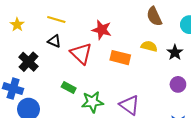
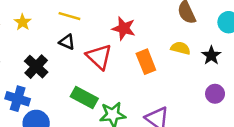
orange rectangle: (120, 58) -> (146, 62), turned 54
green rectangle: (69, 88) -> (84, 97), size x1.5

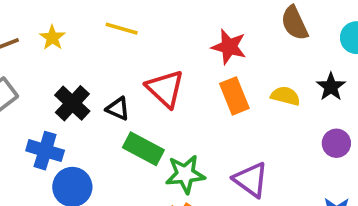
red star: (124, 28) -> (229, 47), moved
black triangle: (67, 42) -> (118, 109), moved
yellow semicircle: (180, 48) -> (285, 96), moved

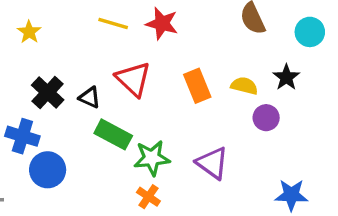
yellow line: (122, 29) -> (113, 24), moved
red star: (229, 47) -> (162, 24), moved
purple circle: (336, 143) -> (266, 118), moved

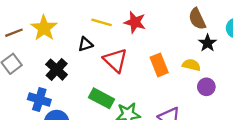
yellow star: (29, 32) -> (44, 28), size x1.6
black star: (286, 77) -> (208, 43), moved
black triangle: (90, 97) -> (85, 44), moved, turned -42

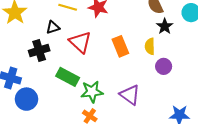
yellow semicircle: (191, 65) -> (150, 46), turned -105
black cross: (57, 70) -> (39, 51), moved, turned 30

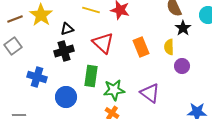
black triangle: (53, 27) -> (67, 29), moved
green rectangle: (68, 77) -> (91, 76), turned 70
blue circle: (26, 99) -> (66, 97), moved

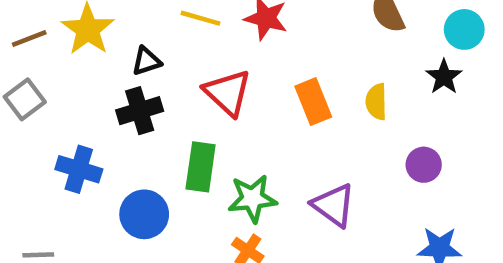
black star: (183, 28) -> (444, 77), moved
purple circle: (182, 66) -> (424, 165), moved

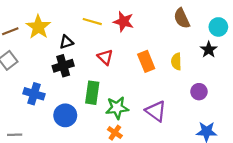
red triangle: (228, 93) -> (105, 57), size x0.7

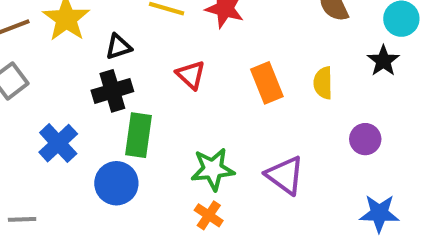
green rectangle: (92, 93) -> (138, 135), moved
blue cross: (34, 94) -> (58, 143), turned 30

